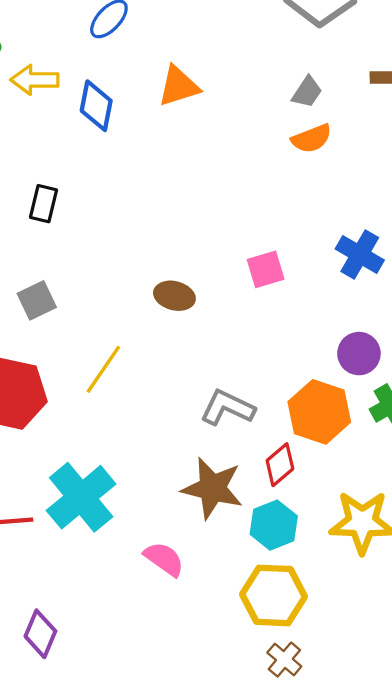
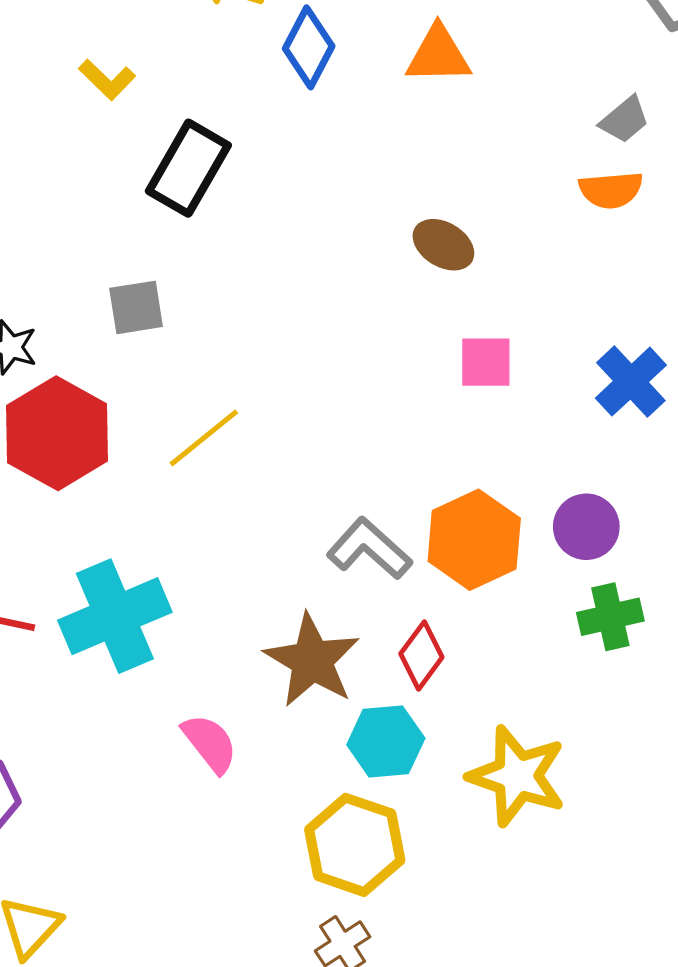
black rectangle: (44, 204) -> (188, 168), size x1.6
brown ellipse: (174, 296) -> (443, 245), moved
orange hexagon: (319, 412) -> (474, 540), moved
red diamond: (280, 465) -> (421, 655), turned -30

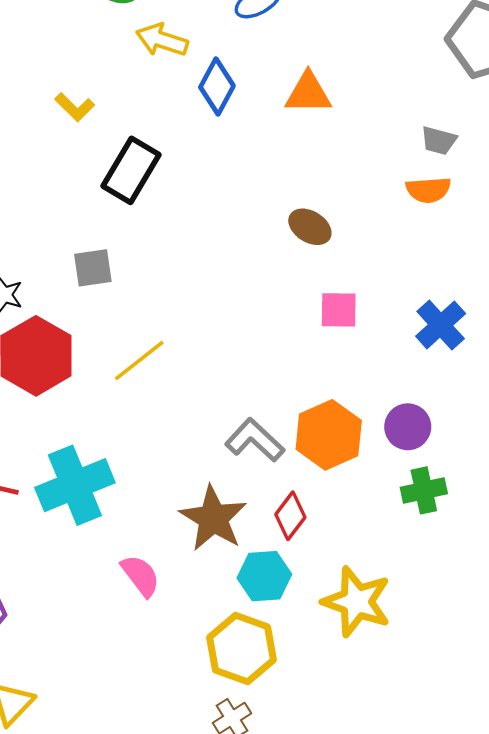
gray trapezoid: (625, 120) -> (439, 140), turned 54

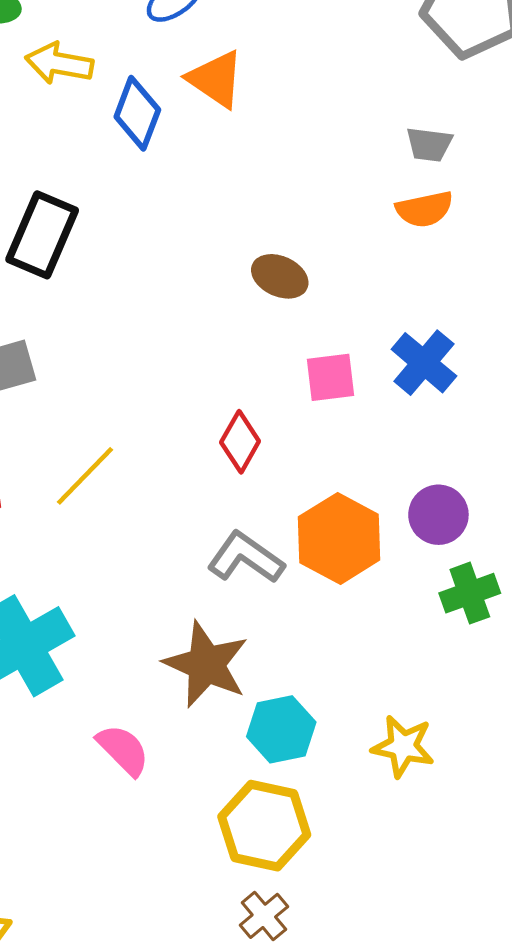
orange triangle: (308, 93) -> (216, 79), moved, turned 42
blue cross: (441, 325) -> (424, 363), moved
red diamond: (290, 516) -> (240, 442), moved
yellow star: (357, 602) -> (403, 746), size x0.7

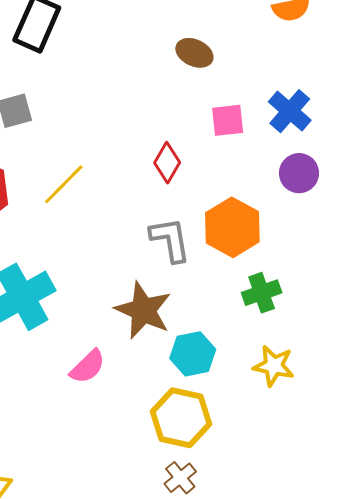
purple circle: (438, 515) -> (299, 173), moved
gray L-shape: (246, 558) -> (170, 240), turned 45
green cross: (470, 593) -> (262, 293), moved
pink semicircle: (123, 750) -> (88, 367), turned 90

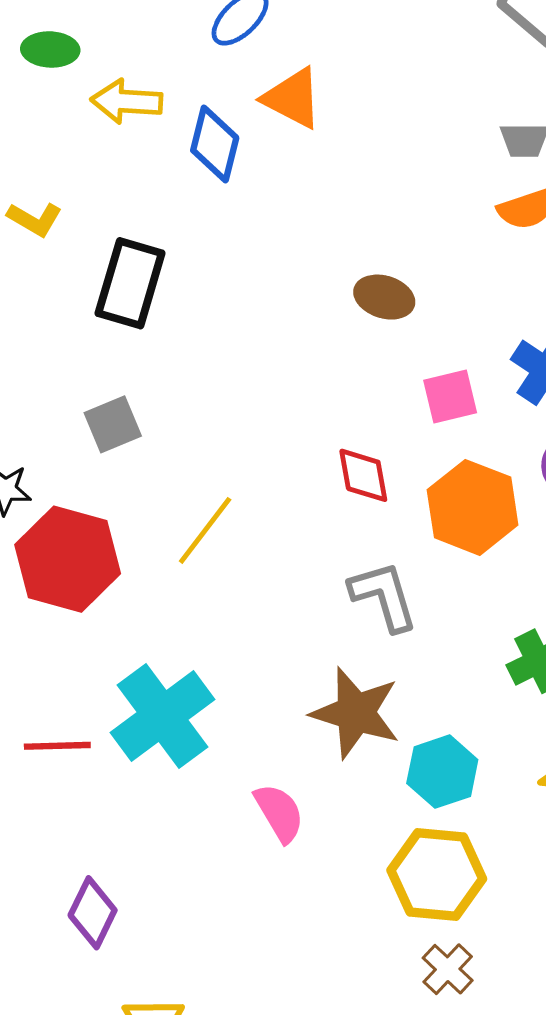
red diamond: (167, 163) -> (363, 475), turned -33
orange hexagon: (232, 227) -> (473, 507), moved
pink semicircle: (88, 367) -> (279, 813), turned -69

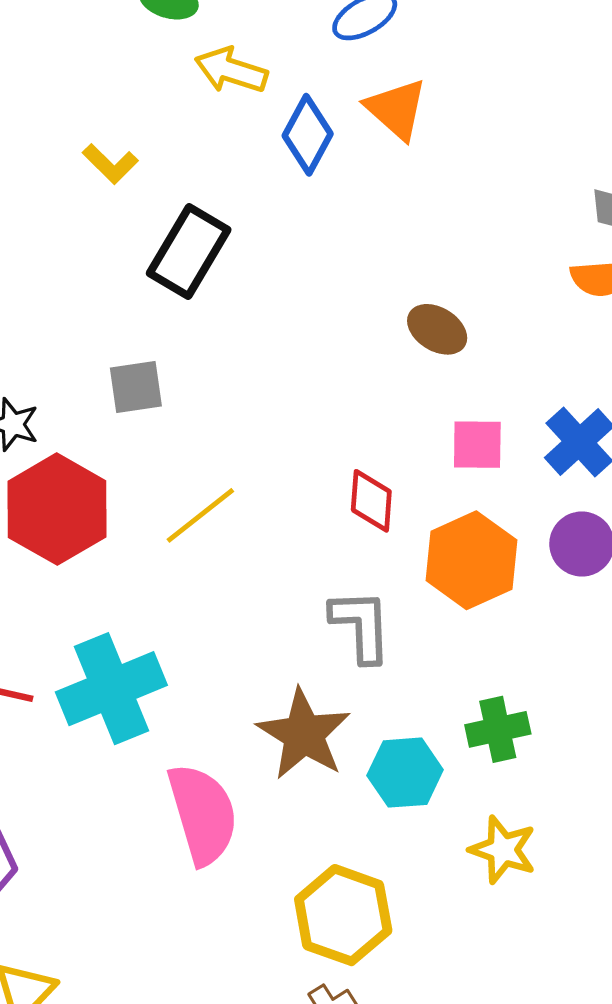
cyan hexagon: (442, 772) -> (405, 773), moved
pink semicircle: (279, 813) -> (203, 814), size x1.6

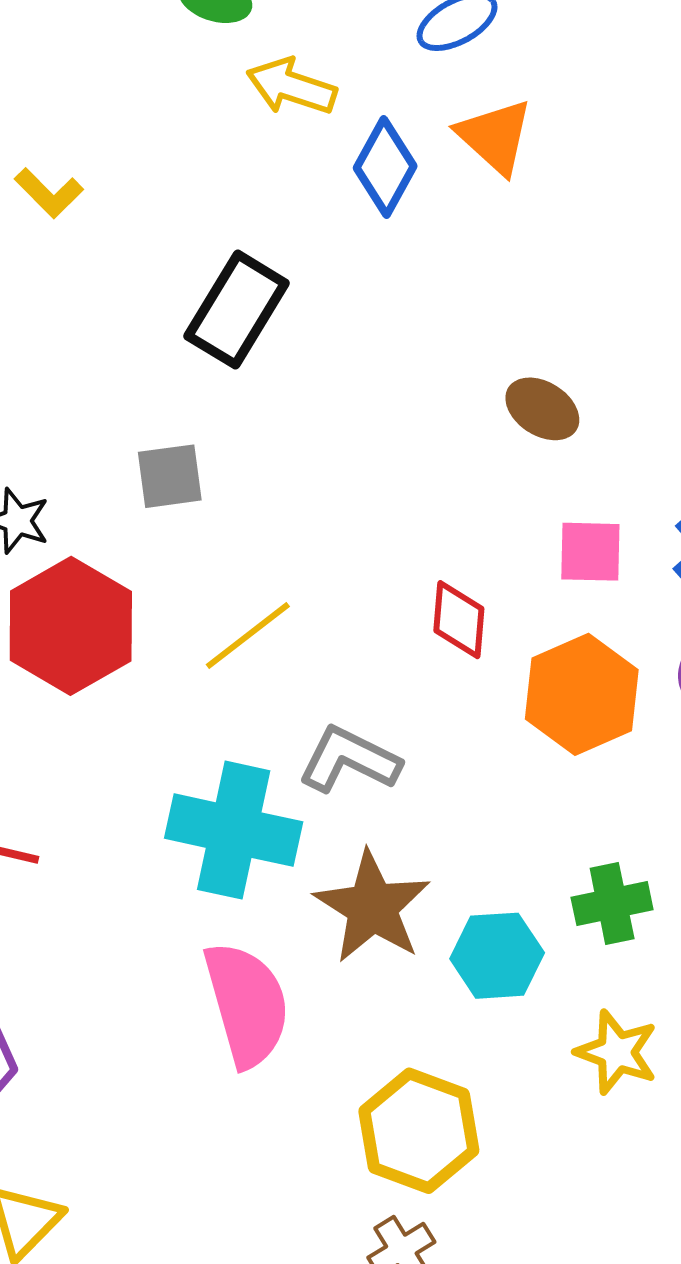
yellow L-shape: (110, 164) -> (49, 193), moved
gray L-shape: (361, 626) -> (349, 760), moved, turned -62
cyan cross: (111, 689) -> (234, 830), moved, turned 34

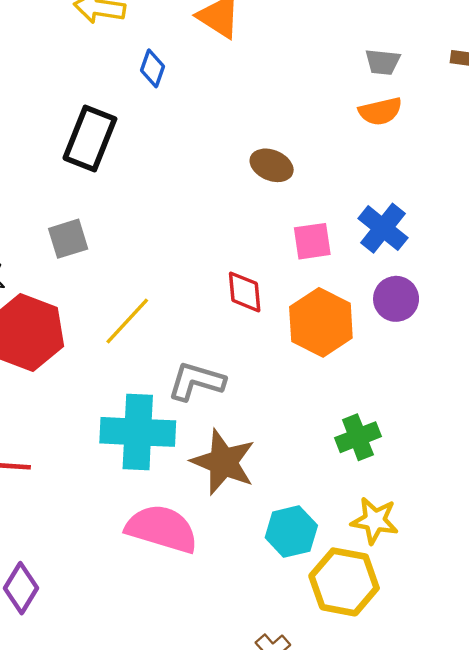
blue diamond: (385, 167) -> (152, 68), moved, size x0.7
cyan hexagon: (497, 956) -> (291, 532), moved
pink semicircle: (247, 1004) -> (162, 529), turned -48
yellow hexagon: (419, 1131) -> (344, 582), moved

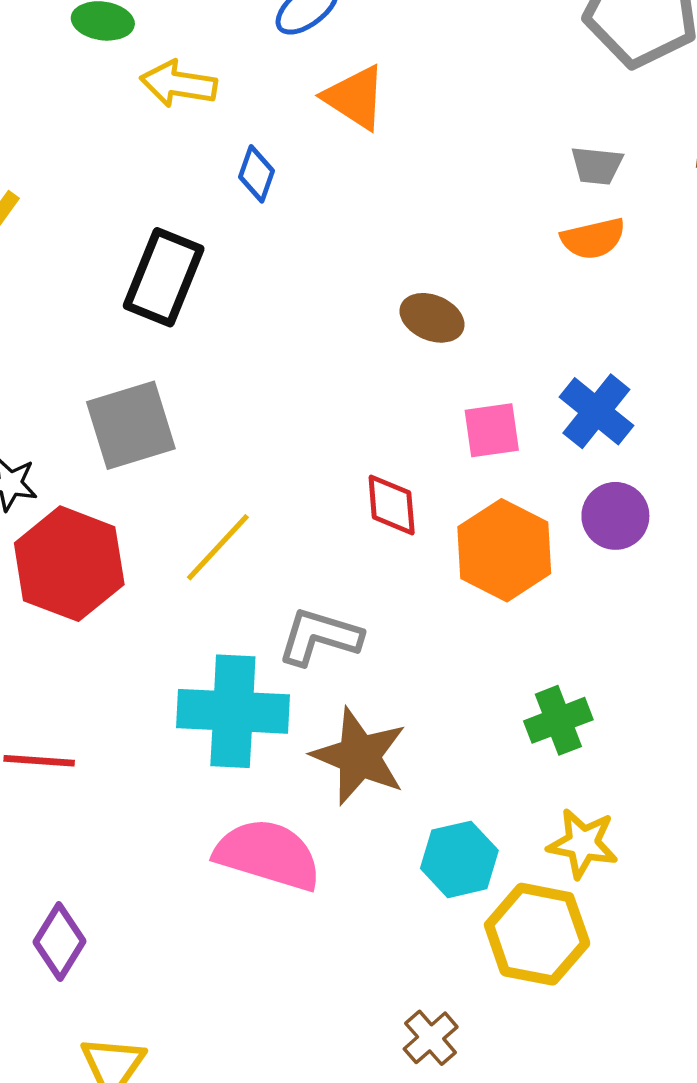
gray square: (68, 239) -> (131, 425), size x1.5

